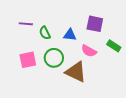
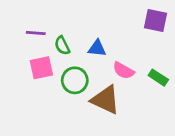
purple square: (95, 24) -> (156, 20), moved
green rectangle: (114, 46) -> (158, 78), moved
pink square: (28, 60) -> (41, 68), moved

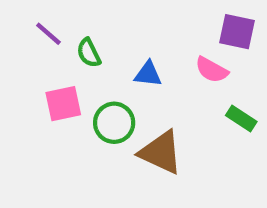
purple line: (36, 33) -> (48, 34), moved, turned 36
green semicircle: (62, 46) -> (89, 53), moved
pink semicircle: (123, 71) -> (212, 70), moved

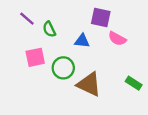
purple square: (237, 32) -> (101, 17), moved
green rectangle: (241, 119) -> (134, 83), moved

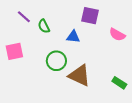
pink semicircle: (117, 39) -> (117, 35), moved
pink square: (35, 57) -> (14, 51), moved
green rectangle: (134, 83) -> (119, 83), moved

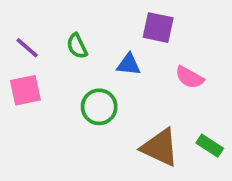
purple line: (24, 17) -> (27, 48), moved
pink semicircle: (117, 35) -> (189, 77), moved
brown triangle: (79, 75) -> (160, 147), moved

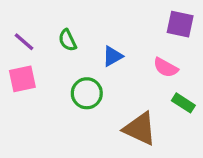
purple square: (158, 28) -> (180, 24), moved
blue triangle: (129, 64) -> (113, 56), turned -35
green rectangle: (210, 146) -> (183, 103), moved

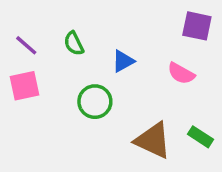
green rectangle: (183, 103) -> (200, 137), moved

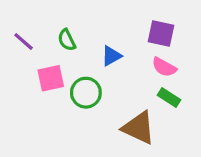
purple square: (197, 26) -> (161, 34), moved
pink square: (25, 86) -> (51, 78), moved
green rectangle: (200, 137) -> (169, 97), moved

